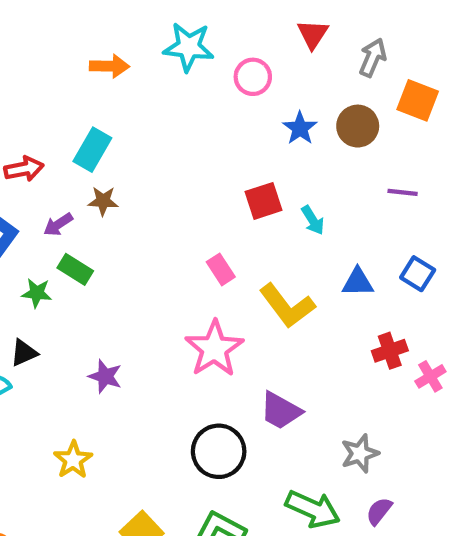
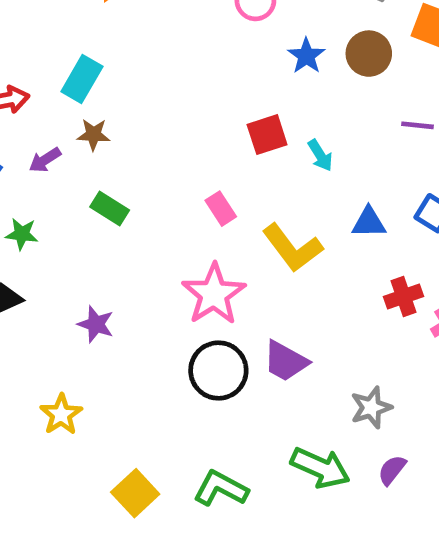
green rectangle: (75, 269) -> (110, 209), moved
black circle: (219, 451) -> (218, 371), moved

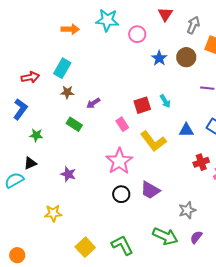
red square: (267, 135) -> (142, 105), moved
purple arrow: (45, 160) -> (93, 103), moved
black circle: (218, 371) -> (121, 194), size x0.7
yellow star: (61, 414) -> (53, 213), turned 30
green L-shape: (221, 488) -> (122, 245), turned 35

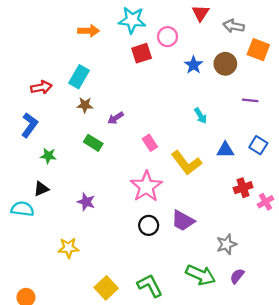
gray arrow: (193, 25) -> (234, 26), turned -102
red square: (142, 105) -> (142, 53), moved
cyan semicircle: (14, 180) -> (22, 209), turned 36

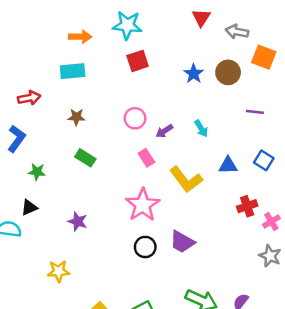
pink circle: (168, 37) -> (135, 118), moved
cyan rectangle: (79, 77) -> (73, 71), moved, turned 55
purple arrow: (116, 118) -> (164, 131), moved
gray star: (227, 244) -> (270, 256), moved, turned -30

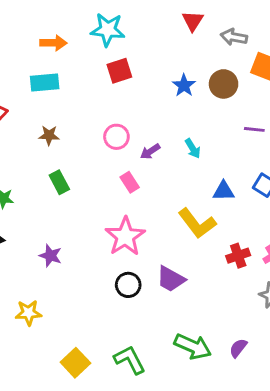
green rectangle: (85, 158) -> (59, 182), turned 30
yellow L-shape: (186, 179) -> (197, 223), moved
red cross: (247, 206) -> (238, 256), moved

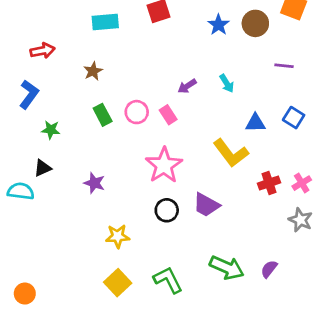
cyan rectangle: (45, 83) -> (105, 22), moved
brown star: (49, 135) -> (93, 71), turned -30
pink circle: (116, 137) -> (137, 112), moved
yellow star: (28, 313) -> (118, 236), moved

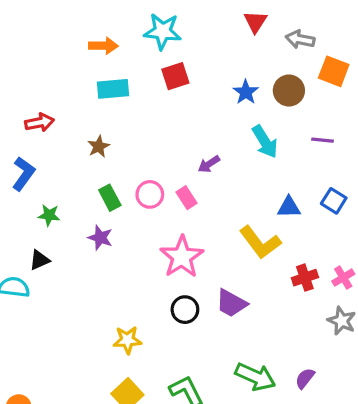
cyan arrow: (227, 83) -> (265, 142), moved, size x1.5
purple star: (94, 183) -> (100, 238), moved

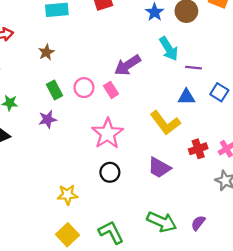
purple line: (322, 140) -> (193, 68), moved
purple arrow: (209, 164) -> (128, 65), size x1.6
purple star: (100, 238) -> (47, 119), turned -30
purple trapezoid: (231, 303) -> (159, 168), moved

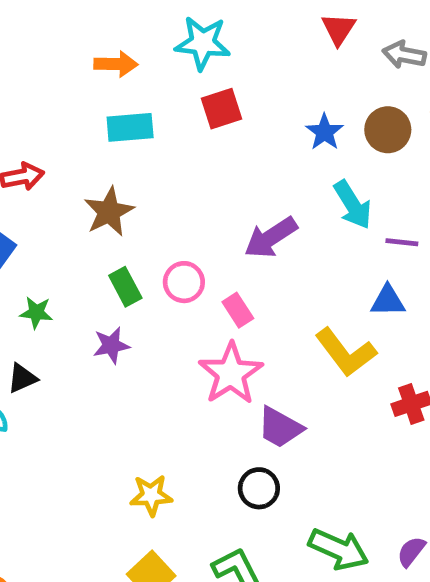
brown star: (46, 52) -> (109, 212), size x1.5
pink rectangle: (111, 90) -> (238, 310), moved
purple trapezoid: (159, 168) -> (280, 427), moved
black circle: (110, 172) -> (259, 488), moved

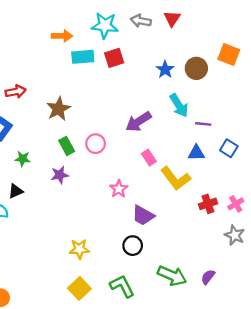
gray arrow: (404, 55) -> (141, 21), moved
cyan rectangle: (130, 127) -> (83, 57), moved
pink rectangle: (238, 310) -> (149, 158), moved
pink star: (231, 373) -> (119, 189), size x0.6

